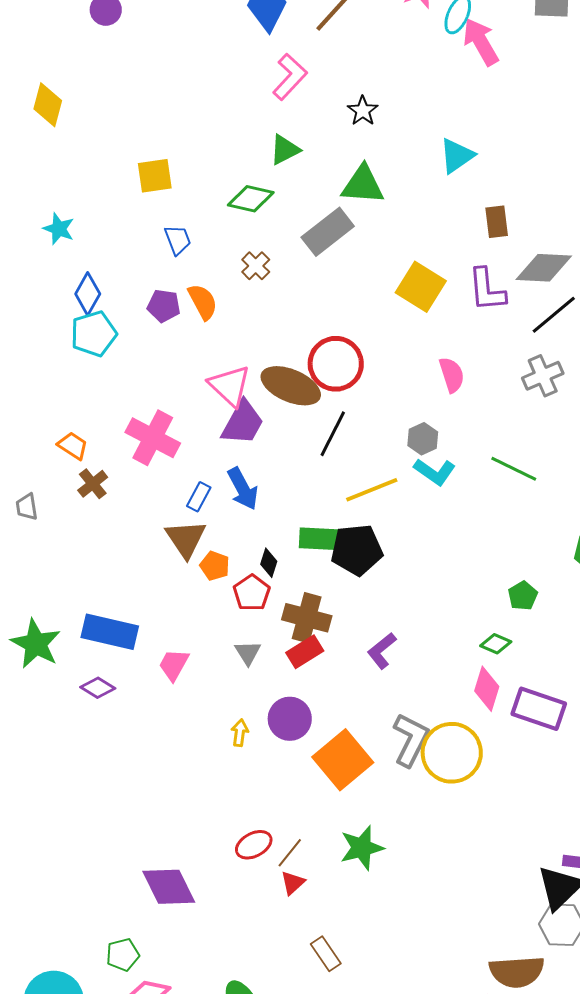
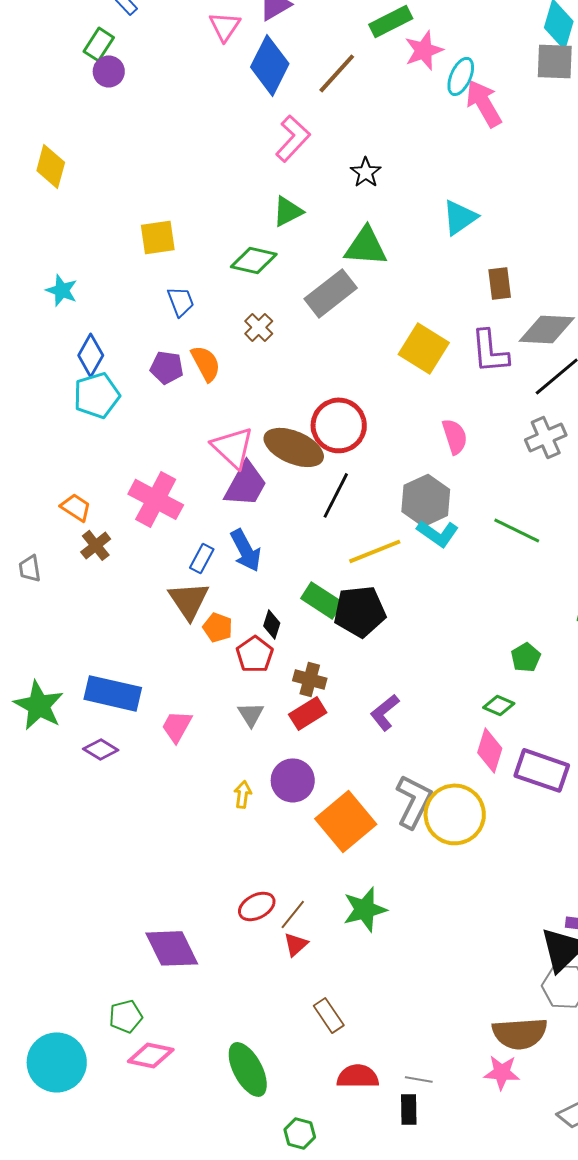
gray hexagon: (423, 439) -> (426, 500), size x1.6
green rectangle: (319, 539) -> (322, 600), turned 30
brown cross: (307, 618) -> (310, 679), size x0.7

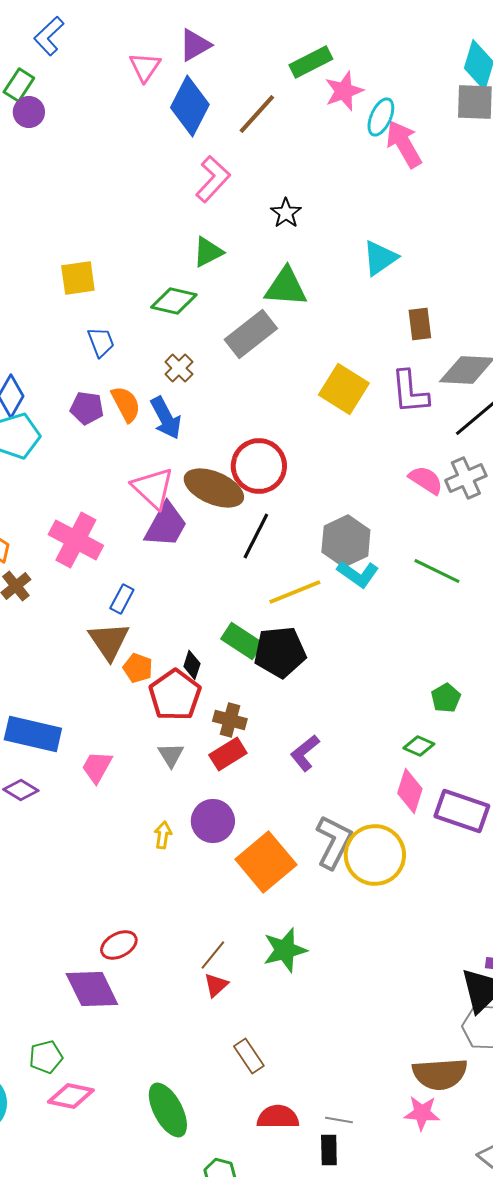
pink semicircle: (455, 436) -> (426, 480), moved, turned -39
blue arrow: (246, 550) -> (166, 418), moved
red pentagon: (255, 654) -> (175, 695), size x1.4
red ellipse: (257, 906) -> (119, 945), moved

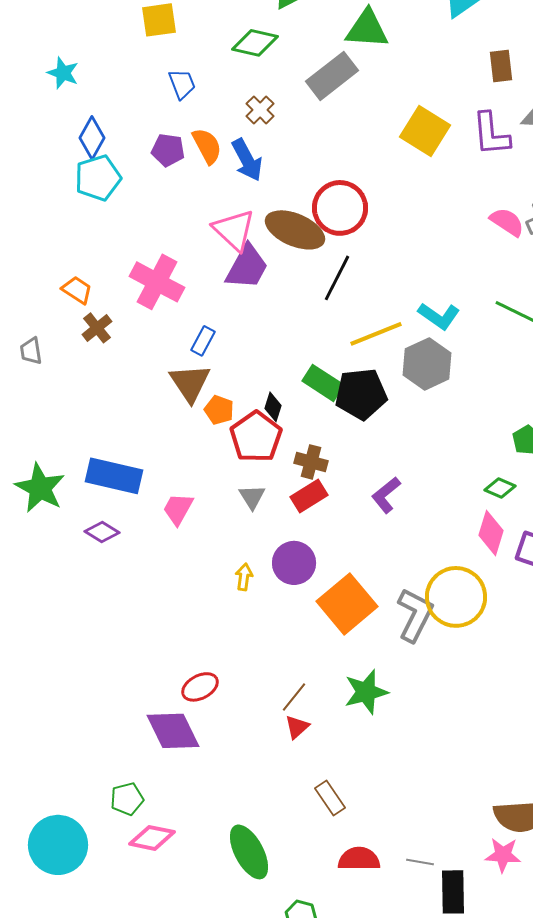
gray hexagon: (346, 541) -> (427, 364), moved
gray L-shape: (334, 842) -> (415, 615), moved
black rectangle: (329, 1150) -> (453, 892), moved, size x1.4

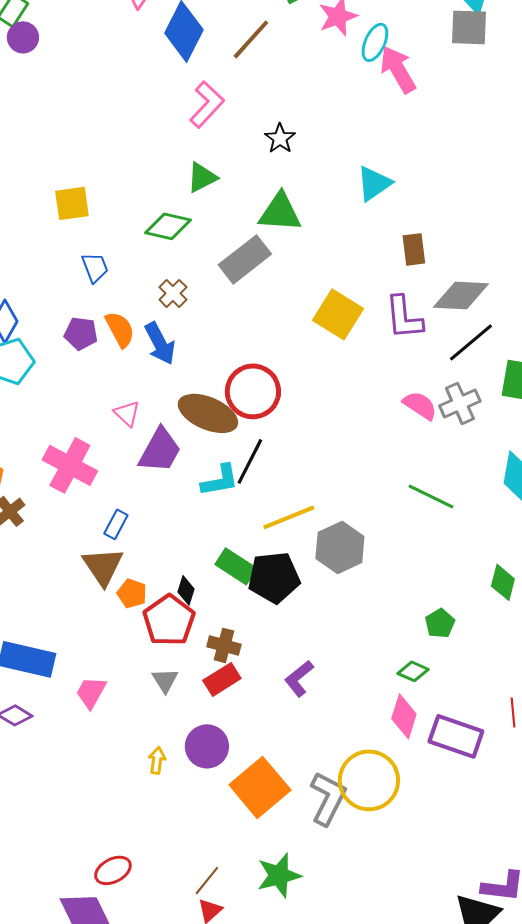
pink triangle: (234, 230) -> (127, 413), moved, size x0.6
cyan L-shape: (439, 316) -> (220, 480), moved, turned -45

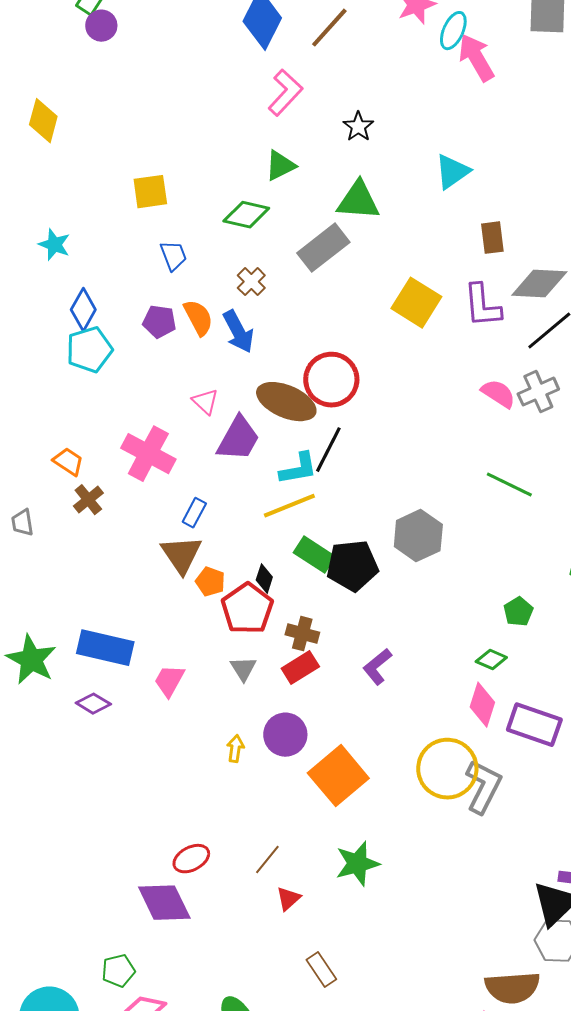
yellow line: (289, 517) -> (289, 506), moved
gray L-shape: (328, 798) -> (483, 787), moved
brown line: (207, 880) -> (267, 860), moved

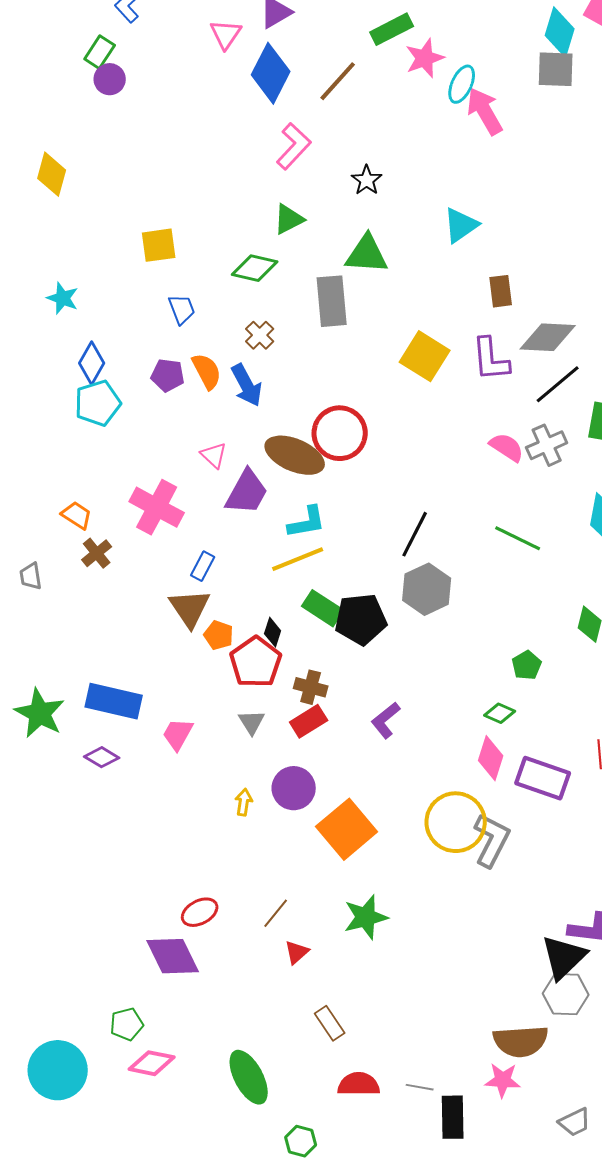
gray rectangle: (323, 248) -> (332, 301), turned -57
black line: (328, 450) -> (415, 534), moved

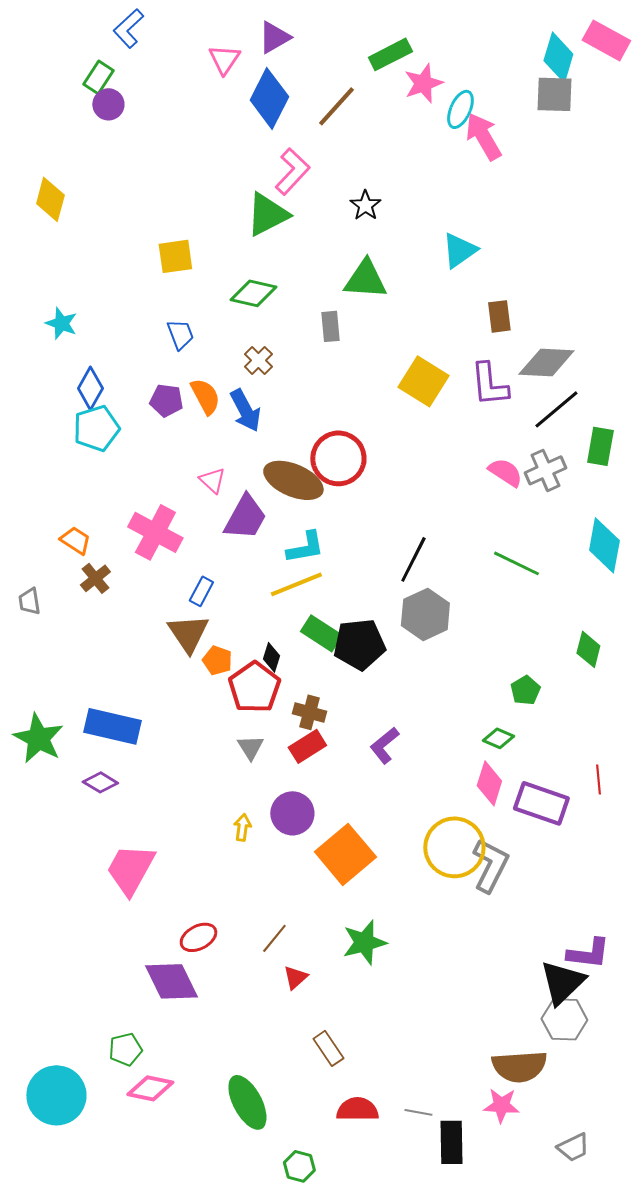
green triangle: (289, 219) -> (267, 214), moved, size x1.4
yellow square: (159, 245) -> (175, 256), moved
gray rectangle: (332, 301) -> (330, 326), size x0.6
pink trapezoid: (178, 734) -> (130, 869), moved, size x1.6

